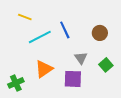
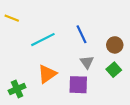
yellow line: (25, 17) -> (12, 18), moved
blue line: (65, 30) -> (81, 34), moved
brown circle: (100, 33) -> (115, 45), moved

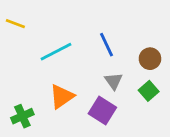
purple square: (78, 85) -> (102, 111), turned 30

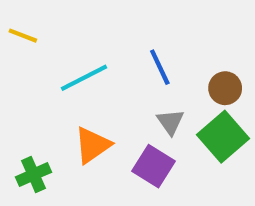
green square: (149, 91) -> (223, 137), size x1.6

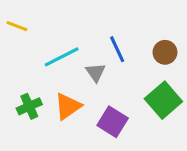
brown circle: (225, 88) -> (165, 52), moved
gray triangle: (170, 122) -> (96, 72), moved
green cross: (33, 175) -> (29, 106), moved

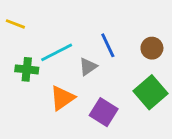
gray triangle: (96, 72) -> (88, 67), turned 30
green cross: (29, 106) -> (27, 69), moved, turned 30

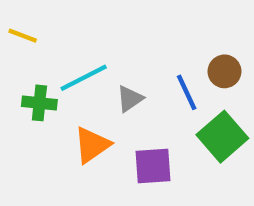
blue line: (108, 45) -> (187, 92), moved
purple square: (104, 112) -> (153, 166), turned -36

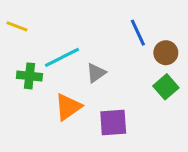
blue line: (187, 92) -> (138, 33), moved
green square: (222, 137) -> (166, 87), moved, size x0.7

